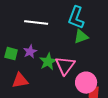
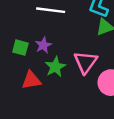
green star: (48, 62) -> (55, 67), moved

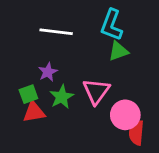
green square: (20, 48) -> (28, 94), moved, turned -35

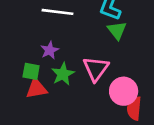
green triangle: (118, 51) -> (117, 30), turned -48
green square: (28, 94) -> (31, 71), turned 30

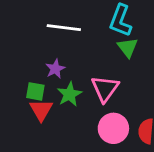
red triangle: (36, 89) -> (41, 110), turned -50
pink circle: (124, 91) -> (113, 128), moved

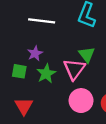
green triangle: (128, 48) -> (87, 55), moved
red triangle: (41, 110) -> (24, 106), moved

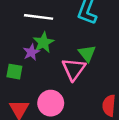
green star: (46, 74) -> (43, 42), moved
pink circle: (81, 101) -> (51, 103), moved

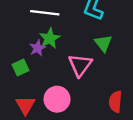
green triangle: (87, 53) -> (103, 43), moved
green square: (14, 72) -> (20, 68), turned -35

